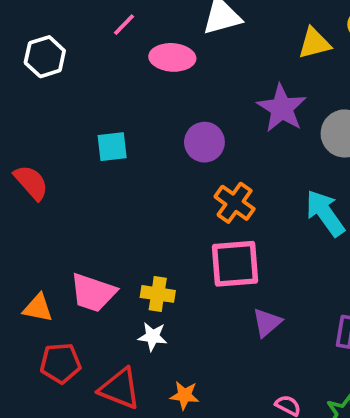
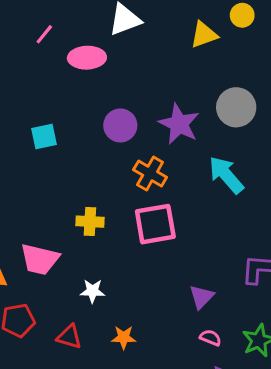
purple star: (282, 108) -> (179, 124), moved
yellow cross: (158, 294) -> (90, 222), moved
purple triangle: (267, 323) -> (202, 297), moved
red triangle: (120, 388) -> (69, 337), size x0.7

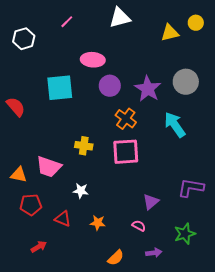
pink ellipse: (87, 58) -> (93, 60), moved
cyan square: (44, 136) -> (60, 88), size x1.6
pink semicircle: (210, 338) -> (139, 226), moved

